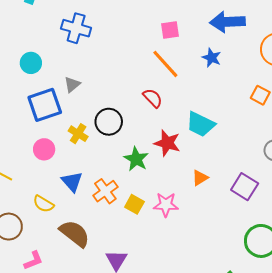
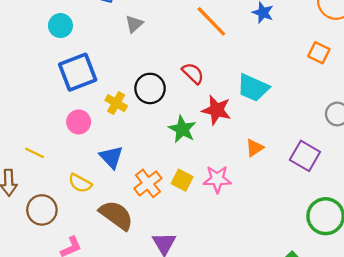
gray triangle: (72, 84) -> (134, 24), moved
red semicircle: (153, 98) -> (193, 73), moved
orange cross: (105, 191) -> (148, 183), moved

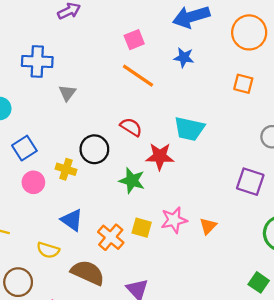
blue square: (78, 72) -> (24, 148), size x0.7
pink circle: (79, 122) -> (33, 182), moved
orange triangle: (255, 148) -> (208, 226), moved

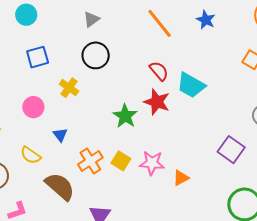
red semicircle: (131, 127) -> (159, 71), moved
black circle: (94, 149) -> (96, 55), moved
pink circle: (33, 182) -> (33, 107), moved
blue triangle: (72, 220) -> (60, 135), size x0.7

